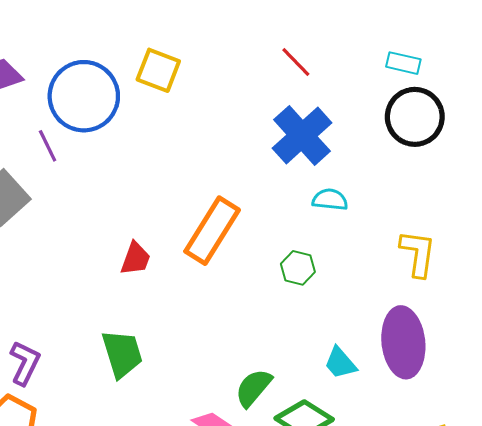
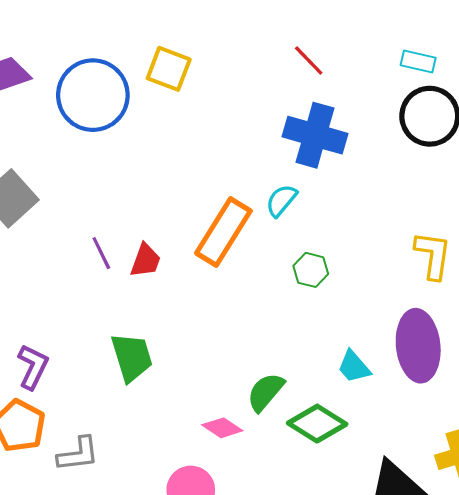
blue cross: (302, 135) -> (315, 135), turned -32
purple line: (48, 146) -> (101, 253), moved
cyan semicircle: (330, 200) -> (281, 200), moved, turned -56

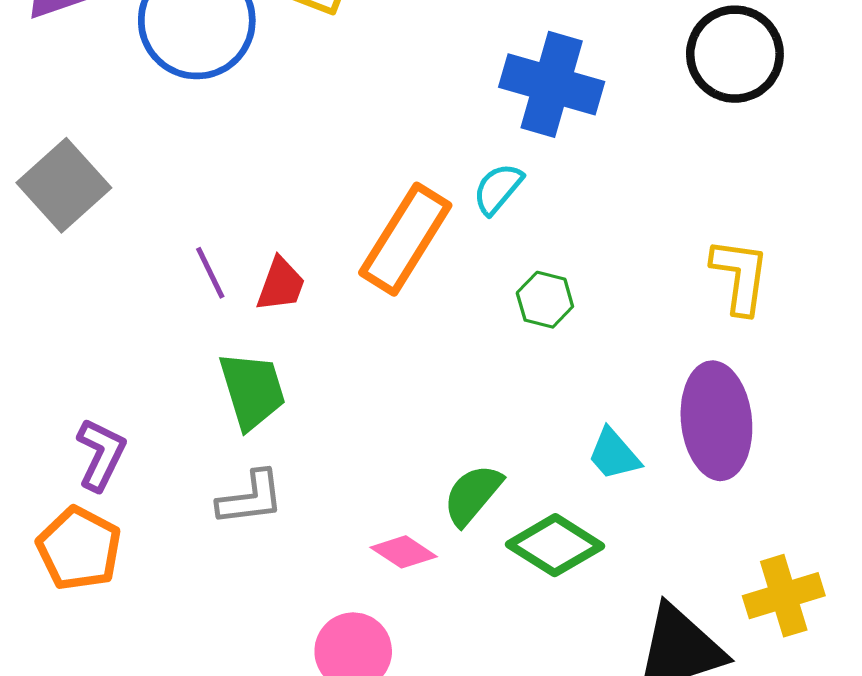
green trapezoid: (132, 357) -> (252, 390), moved
gray L-shape: (78, 454) -> (251, 498), moved

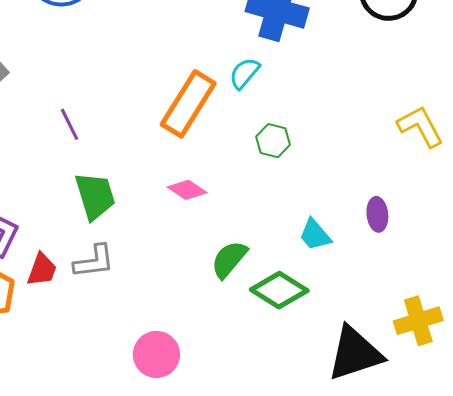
yellow L-shape: (740, 276) -> (420, 126), moved, turned -36
red trapezoid: (281, 285) -> (42, 270), moved
purple ellipse: (716, 421) -> (377, 214), size x0.5
pink diamond: (404, 552) -> (187, 190), moved

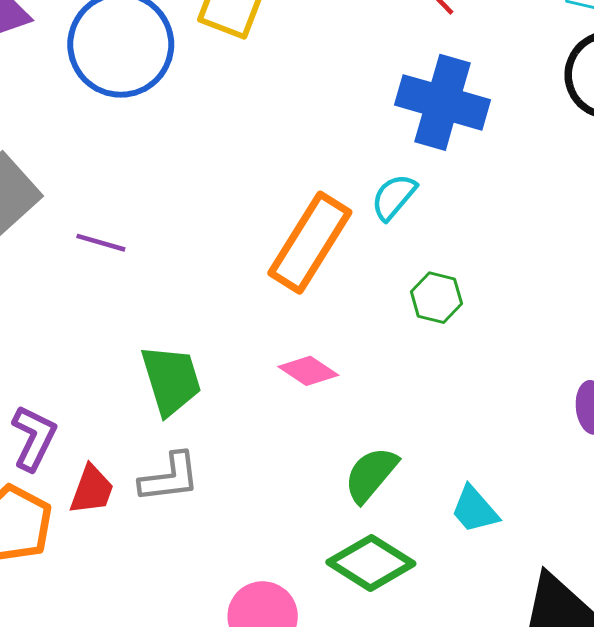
purple line: (69, 124) -> (101, 243), moved, turned -48
cyan trapezoid: (315, 235) -> (475, 510), moved
green diamond: (279, 290) -> (371, 563), moved

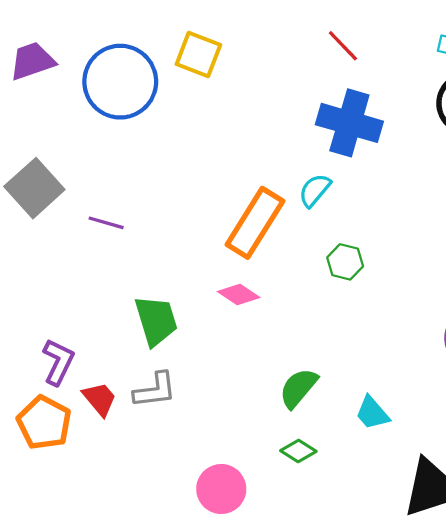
pink diamond: (308, 371) -> (239, 295), moved
red trapezoid: (92, 490) -> (100, 399), turned -60
green diamond: (371, 563) -> (298, 451), size x0.6

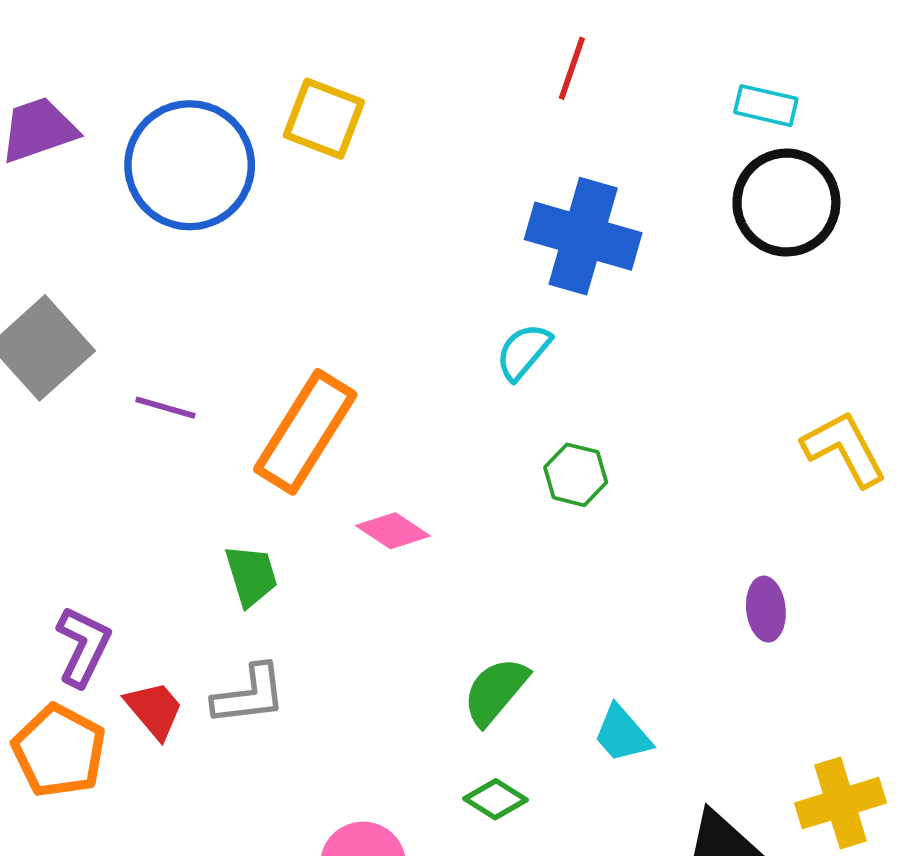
red line: (343, 46) -> (572, 68), moved, turned 63
orange rectangle: (255, 223) -> (305, 432), moved
green trapezoid: (156, 321) -> (251, 575), size x0.7

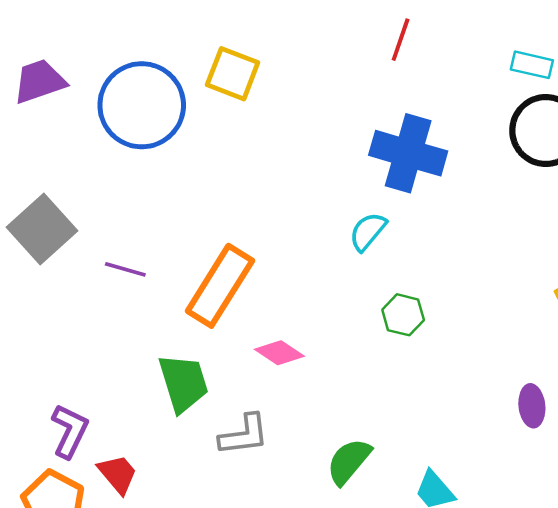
green trapezoid: (251, 575) -> (183, 383), size x1.4
gray L-shape: (249, 695) -> (244, 435), moved

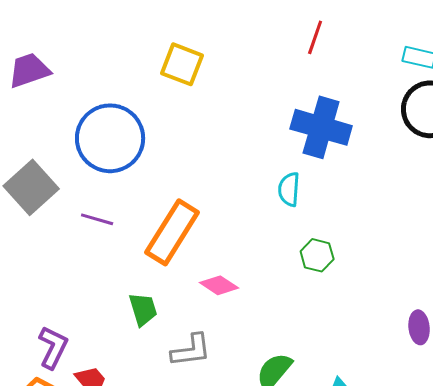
blue circle: (142, 105) -> (110, 138), moved
cyan semicircle: (368, 232) -> (289, 189), turned -36
green trapezoid: (183, 383) -> (143, 309), size x0.7

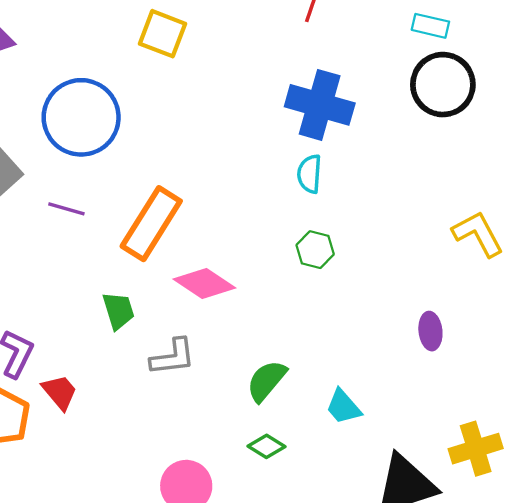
cyan semicircle: (289, 189) -> (309, 174), moved
pink diamond: (219, 285) -> (204, 284), size x1.4

